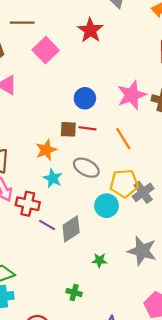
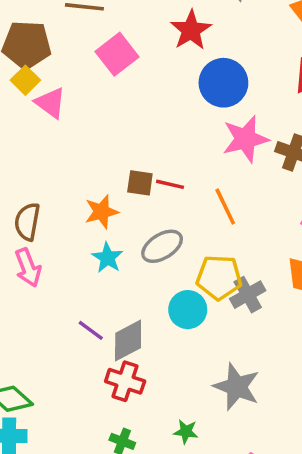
blue circle: (85, 98) -> (223, 83), moved, size x1.4
gray ellipse: (86, 168) -> (162, 246), turned -65
red cross: (28, 204) -> (125, 381), moved
green star: (99, 260) -> (186, 432), moved

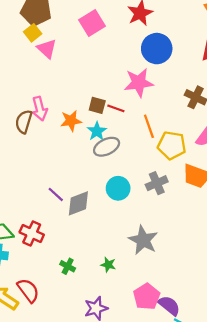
pink star: (245, 139) -> (139, 83), moved
cyan star: (107, 258) -> (97, 131), moved
pink arrow: (28, 268) -> (40, 109), moved
yellow pentagon: (219, 277) -> (172, 145), moved
red cross: (125, 381) -> (32, 233), moved

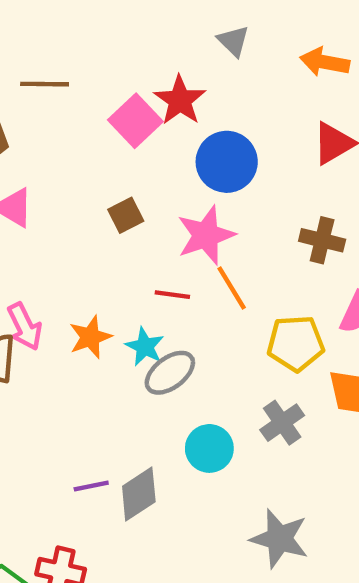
pink square: (92, 23) -> (135, 121), moved
brown square: (97, 105) -> (126, 215), moved, turned -30
orange line: (149, 126) -> (232, 288), moved
purple line: (56, 194) -> (91, 486), turned -42

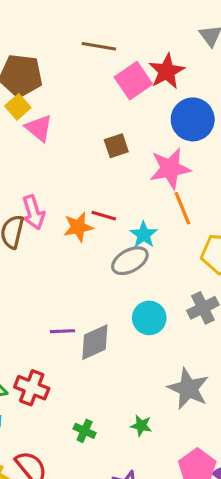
brown line: (45, 84) -> (99, 46), moved
red line: (172, 295) -> (104, 216), moved
cyan star: (145, 347) -> (144, 235), moved

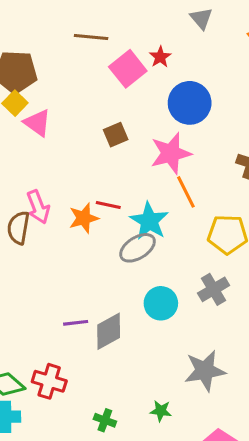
red star: (167, 71) -> (160, 57), size x0.6
cyan star: (144, 235) -> (149, 221), size x1.4
gray star: (188, 389) -> (205, 371), turned -30

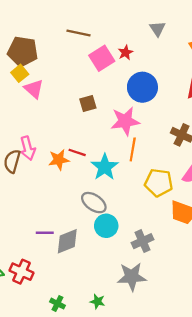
orange line: (186, 192) -> (133, 149), turned 30
gray ellipse: (138, 248) -> (94, 203), moved, turned 60
gray cross: (214, 289) -> (143, 241), moved

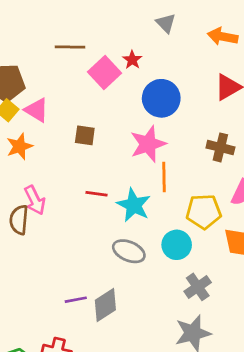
pink triangle: (34, 89) -> (36, 110), moved
brown square: (88, 104) -> (85, 135), moved, turned 35
orange star: (59, 160) -> (20, 146), moved
cyan circle: (106, 226) -> (177, 245), moved

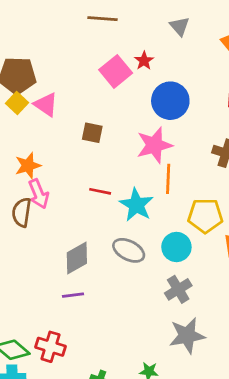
brown line: (70, 47) -> (103, 19), moved
orange star: (20, 146) -> (28, 166), moved
gray cross: (198, 287) -> (178, 289), moved
gray diamond: (105, 305) -> (77, 258), moved

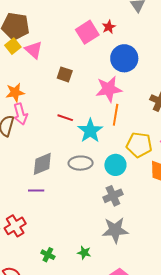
gray ellipse: (129, 250) -> (81, 163), turned -35
red cross: (51, 347) -> (15, 226), turned 35

